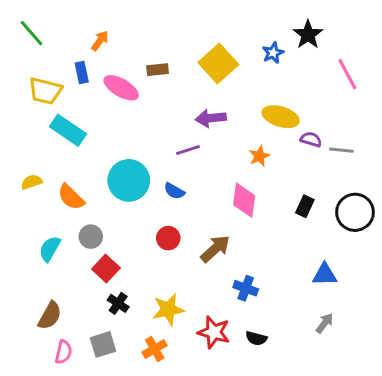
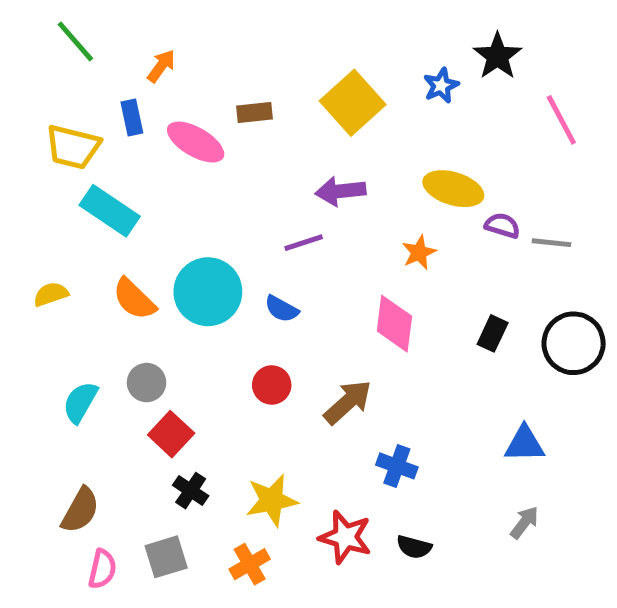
green line: (32, 33) -> (75, 41), moved
orange semicircle: (71, 197) -> (134, 299), moved

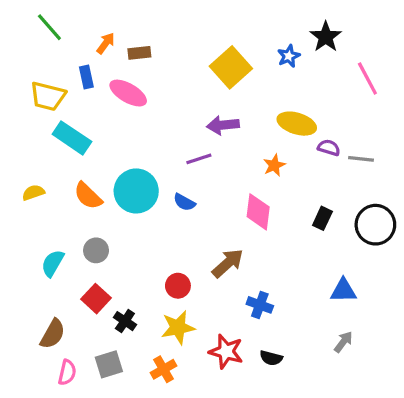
brown rectangle: (255, 113) -> (139, 53), moved
red circle: (272, 385) -> (178, 286), moved
red square: (171, 434) -> (96, 299), moved

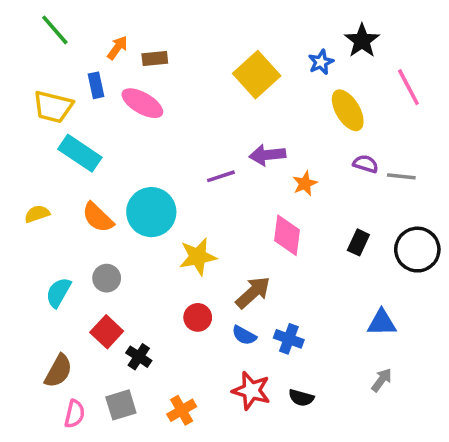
yellow ellipse: (297, 124) -> (348, 110), moved, turned 42
purple arrow: (223, 125) -> (267, 155), moved
blue semicircle: (184, 202) -> (244, 335), moved
yellow star: (178, 327) -> (198, 257), moved

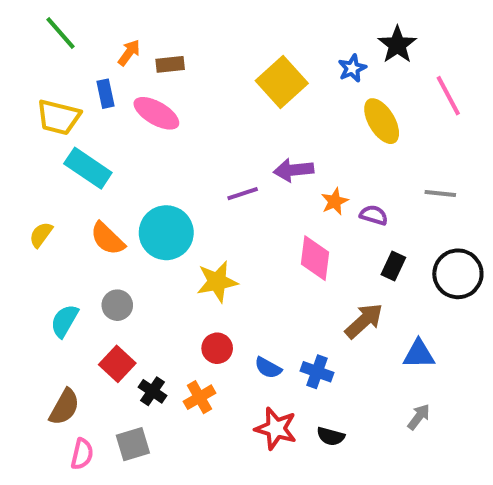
purple semicircle: (366, 164) -> (374, 215), moved
yellow semicircle: (37, 214) -> (41, 235), turned -35
brown arrow: (253, 292) -> (364, 321), moved
orange cross: (182, 410) -> (200, 397), moved

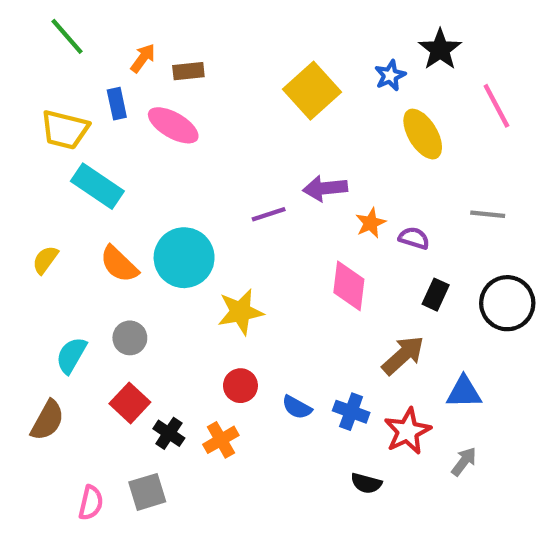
brown semicircle: (64, 407) -> (47, 420), moved
red star: (276, 429) -> (407, 431), moved, turned 30

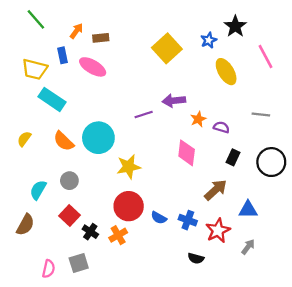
red circle: (240, 386) -> (129, 206), size x1.6

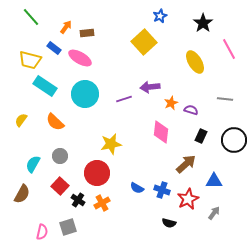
blue star: (209, 40) -> (160, 16), moved
blue rectangle: (62, 55) -> (54, 48), turned -40
cyan circle: (98, 138) -> (85, 94), moved
red circle: (129, 206) -> (97, 173), moved

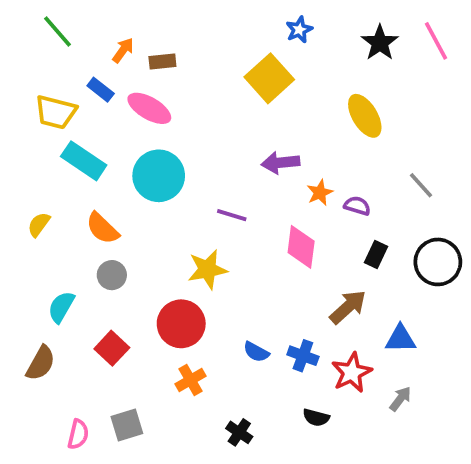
pink line: (229, 49) -> (436, 41), moved
purple line: (124, 99) -> (232, 215), moved, turned 35
gray line: (225, 99) -> (421, 185), turned 42
gray circle: (60, 156) -> (112, 275), moved
black cross: (78, 200) -> (239, 432), moved

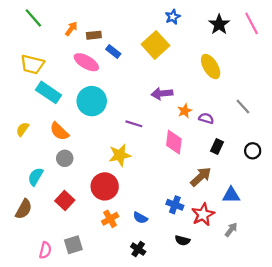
blue rectangle: (101, 90) -> (113, 51), moved
black circle: (438, 262) -> (253, 151), size x0.6
blue semicircle: (256, 352) -> (140, 218), moved

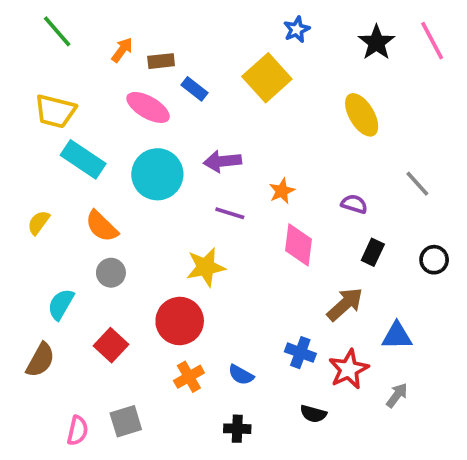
purple arrow: (162, 94) -> (222, 161), moved
orange star: (185, 111) -> (282, 191), moved
black cross: (138, 249) -> (237, 429), turned -32

